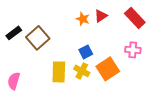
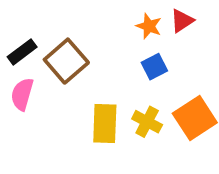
blue square: (86, 52) -> (154, 67), moved
pink semicircle: (14, 81) -> (22, 94), moved

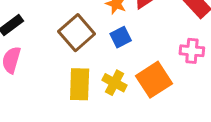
brown square: (66, 61) -> (77, 33), moved

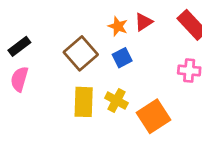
orange square: (154, 80) -> (154, 116), moved

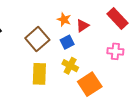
red triangle: (144, 22) -> (83, 26), moved
yellow cross: (116, 100) -> (70, 66), moved

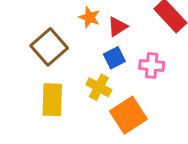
blue square: (67, 42) -> (114, 58), moved
pink cross: (115, 51) -> (152, 65), moved

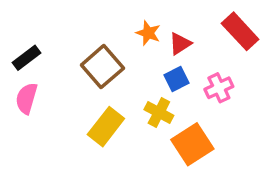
pink cross: (152, 65) -> (219, 88), turned -30
yellow rectangle: (52, 100) -> (106, 127), turned 36

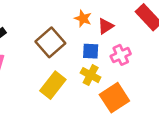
blue square: (177, 79) -> (91, 51), moved, turned 30
pink cross: (219, 88) -> (121, 55), moved

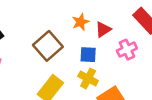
orange star: (83, 19) -> (80, 22), turned 30
pink cross: (121, 55) -> (127, 50), moved

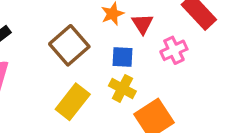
red triangle: (103, 29) -> (142, 24), turned -30

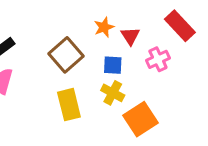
yellow rectangle: (73, 102) -> (69, 105), turned -52

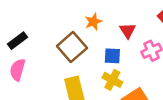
orange star: (104, 27) -> (93, 22), moved

